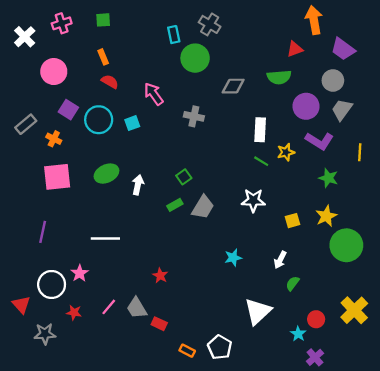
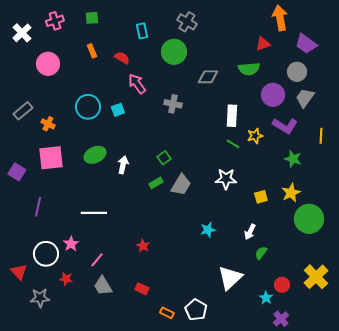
cyan rectangle: (174, 35) -> (142, 31), moved
red semicircle: (110, 82) -> (122, 58), moved
purple square: (68, 110) -> (17, 172), moved
pink line: (109, 307) -> (97, 260), moved
gray trapezoid: (137, 308) -> (103, 286), moved

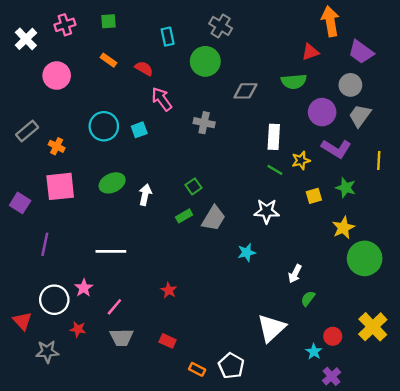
orange rectangle: (92, 51) -> (109, 60), turned -32
yellow square: (261, 197) -> (314, 196), moved
cyan star: (208, 230) -> (247, 253), moved
gray trapezoid: (103, 286) -> (122, 337), turned -60

